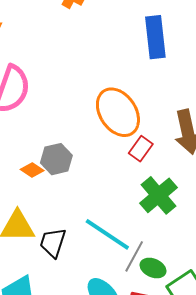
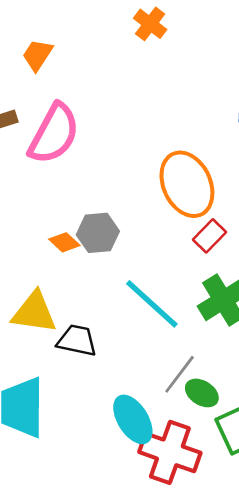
cyan line: (107, 234) -> (152, 304), moved
black trapezoid: (53, 243) -> (77, 340), turned 76

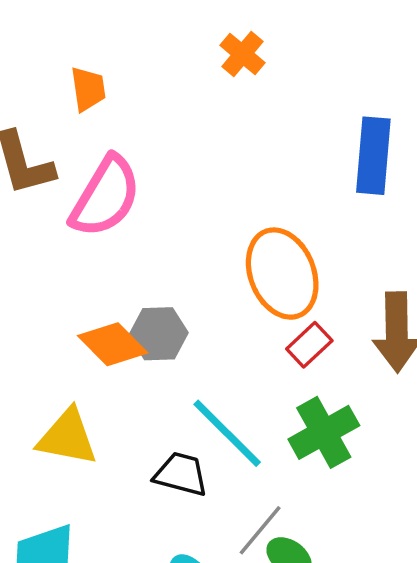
orange trapezoid: (37, 55) -> (88, 89), turned 136
orange diamond: (64, 242) -> (113, 344), size x1.6
black trapezoid: (77, 340) -> (181, 474), moved

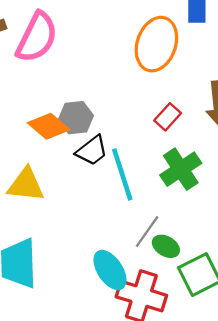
orange ellipse: (282, 274) -> (156, 44), moved, turned 46
cyan line: (227, 433) -> (122, 174), turned 32
black trapezoid: (181, 474) -> (92, 151), moved, turned 132

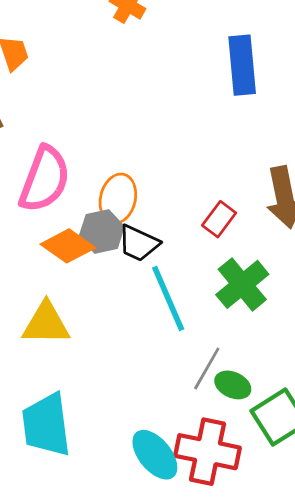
pink semicircle: (37, 37) -> (45, 179), moved
orange ellipse: (156, 44) -> (118, 199), moved, size x0.7
black trapezoid: (92, 151) -> (139, 243), moved, turned 68
cyan ellipse: (110, 270) -> (155, 455), moved

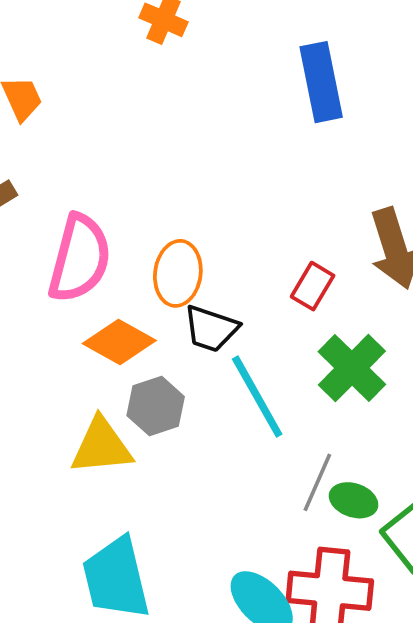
gray hexagon: (102, 231) -> (156, 406), moved

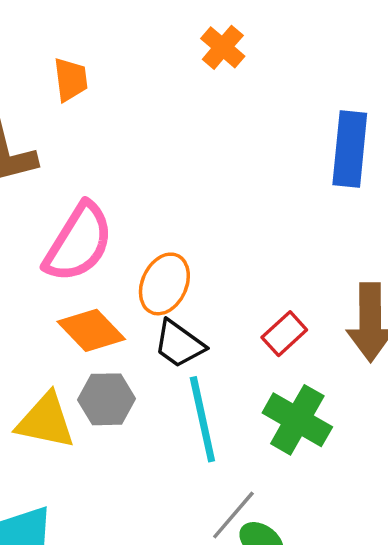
green cross: (352, 368) -> (297, 420), turned -32

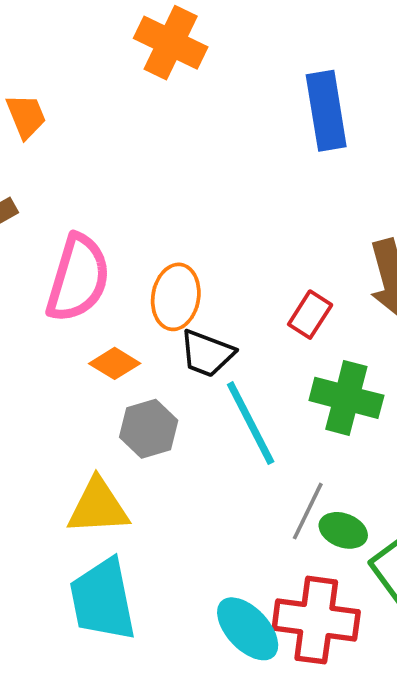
orange cross: (223, 47) -> (171, 43), size x1.5
orange diamond: (91, 330) -> (115, 363), size x0.7
yellow triangle: (46, 421) -> (98, 507), moved

